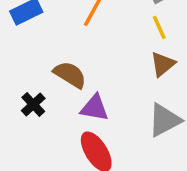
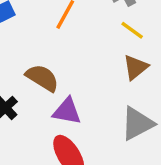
yellow line: (159, 27) -> (132, 30), turned -30

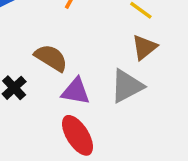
gray triangle: (137, 124) -> (127, 86), moved

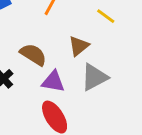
brown triangle: (144, 47) -> (79, 46), moved

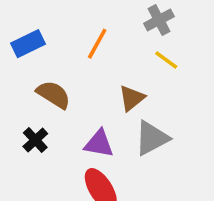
brown semicircle: (33, 55) -> (54, 95), moved

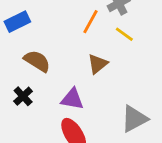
orange line: (97, 44) -> (91, 22), moved
gray triangle: (152, 138) -> (134, 119), moved

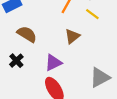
purple triangle: (72, 99) -> (53, 63), turned -36

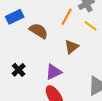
brown semicircle: (27, 34) -> (39, 31), moved

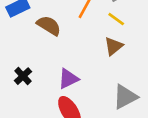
brown triangle: (72, 47) -> (114, 46), moved

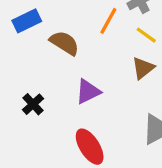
purple triangle: (68, 79) -> (88, 92), moved

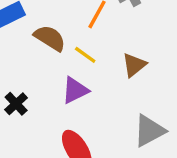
yellow line: (146, 35) -> (85, 55), moved

